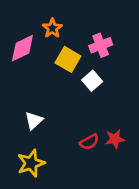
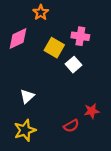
orange star: (52, 28) -> (41, 12), moved
pink cross: (101, 45) -> (80, 36), turned 30
red semicircle: (89, 142) -> (71, 126), moved

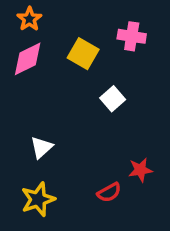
orange star: (41, 12) -> (29, 19), moved
pink cross: (80, 36) -> (132, 36), moved
yellow square: (54, 48) -> (83, 54), moved

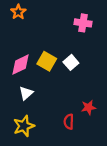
yellow square: (83, 54) -> (47, 61), moved
pink diamond: (28, 59) -> (20, 65), moved
red semicircle: (109, 192) -> (69, 122), turned 120

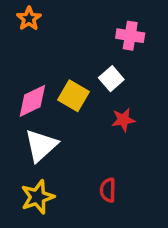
white square: (71, 62) -> (111, 79), moved
white triangle: (26, 93) -> (41, 145), size x1.5
red star: (89, 107) -> (123, 120), moved

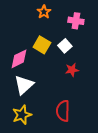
orange star: (29, 19) -> (44, 12), moved
yellow square: (74, 96) -> (42, 45), moved
red semicircle: (108, 190) -> (63, 111), size x1.5

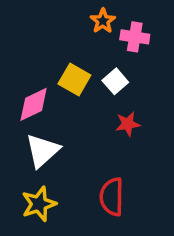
orange star: (44, 12) -> (103, 21), moved

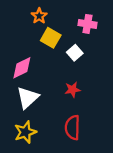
orange star: (103, 21) -> (39, 16), moved
yellow square: (74, 80) -> (51, 38), moved
red star: (128, 124) -> (73, 90), moved

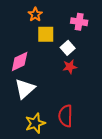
yellow square: (51, 38) -> (46, 34), turned -30
red star: (73, 90) -> (70, 67), moved
yellow star: (25, 132) -> (35, 123), moved

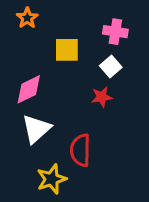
orange star: (35, 14) -> (27, 18), moved
white square: (68, 48) -> (111, 67), moved
red semicircle: (66, 116) -> (80, 150), moved

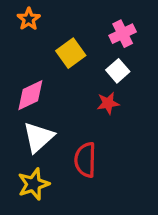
pink cross: (115, 32) -> (123, 34), turned -35
yellow square: (67, 50) -> (71, 53), turned -36
yellow star: (52, 179) -> (34, 184), moved

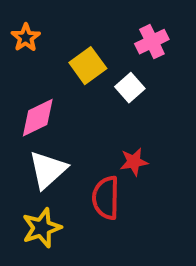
orange star: (29, 19) -> (26, 38), moved
white square: (118, 71) -> (130, 88), moved
red star: (108, 103) -> (134, 162), moved

